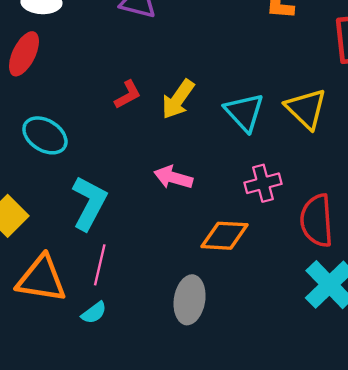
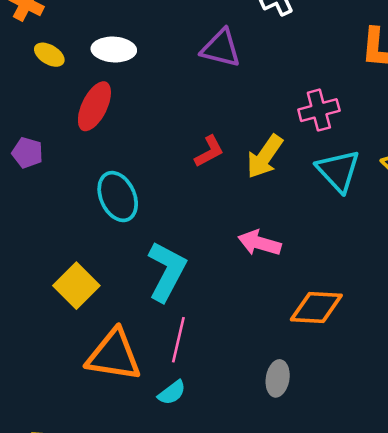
cyan ellipse: (45, 135) -> (118, 197), turned 33
pink cross: (263, 183) -> (319, 110), moved
gray ellipse: (190, 300) -> (278, 378), size x0.7

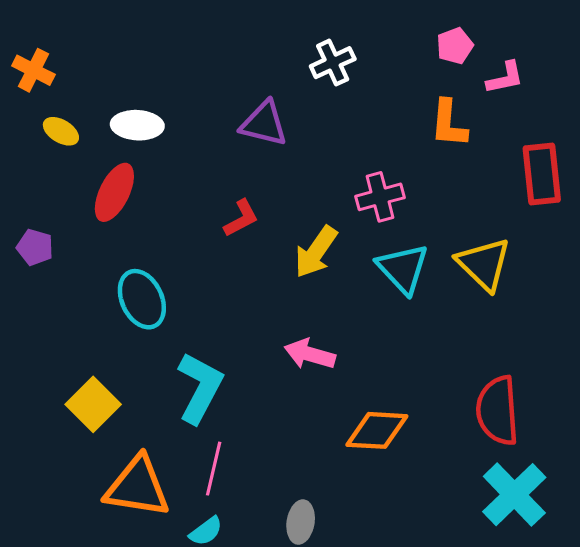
red L-shape: (209, 151) -> (241, 218), moved
gray ellipse: (278, 378) -> (301, 522), moved

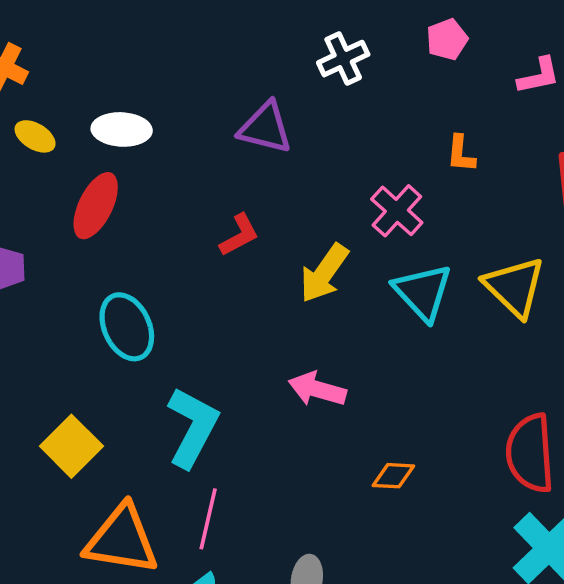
pink pentagon: (455, 46) -> (447, 39), moved
orange L-shape: (449, 124) -> (461, 154), moved, size x0.7
pink cross: (380, 197) -> (397, 211), turned -33
orange diamond: (377, 430) -> (393, 476), size x0.6

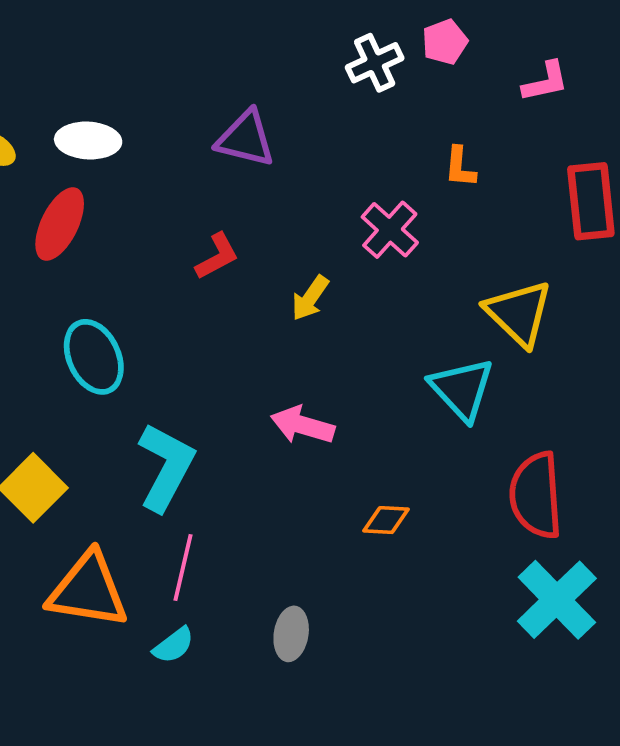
white cross: (343, 59) -> (375, 63), moved
yellow arrow: (324, 273) -> (310, 298), size x0.7
cyan triangle: (423, 292) -> (462, 389), moved

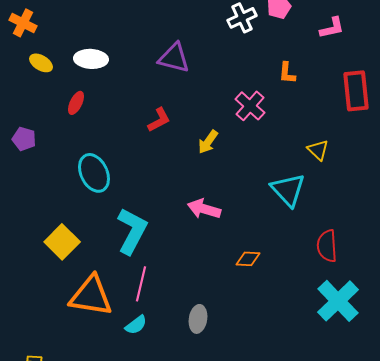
red ellipse: (60, 224) -> (76, 103), size x0.6
yellow triangle: (519, 313) -> (318, 150), size x0.6
red semicircle: (536, 495) -> (327, 246), size x0.7

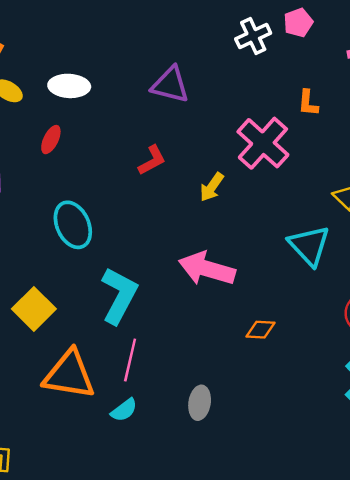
pink cross: (250, 106) -> (263, 143), size x1.4
pink arrow: (204, 209) -> (207, 269), size x1.4

